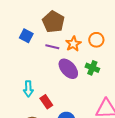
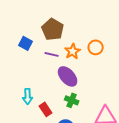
green cross: (92, 68) -> (72, 100), moved

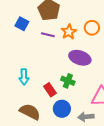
purple ellipse: (68, 76) -> (80, 58), moved, turned -30
red rectangle: (46, 109) -> (50, 90), moved

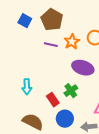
blue square: (22, 24) -> (25, 21), moved
green cross: (68, 81) -> (71, 91), turned 32

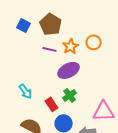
purple ellipse: (83, 68) -> (69, 70), moved, turned -45
cyan arrow: (27, 87) -> (26, 91), turned -35

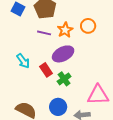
cyan arrow: (26, 91) -> (23, 61), moved
red rectangle: (52, 104) -> (46, 70), moved

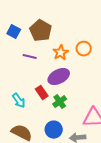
purple line: (44, 33) -> (30, 57), moved
cyan arrow: (23, 61) -> (19, 101), moved

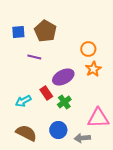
blue square: (14, 32) -> (18, 32), turned -32
orange star: (61, 53) -> (93, 69), moved
cyan arrow: (19, 101) -> (23, 101), turned 98

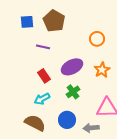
orange star: (93, 69) -> (102, 70), moved
red rectangle: (46, 93) -> (44, 76), moved
cyan arrow: (23, 101) -> (42, 99), moved

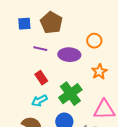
purple ellipse: (72, 67) -> (69, 55), moved, turned 30
green cross: (73, 92) -> (70, 94), size x1.6

